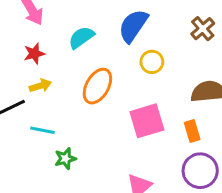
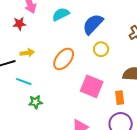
cyan semicircle: (81, 37) -> (61, 14), moved
red star: (34, 54) -> (19, 24), moved
pink square: (147, 121) -> (92, 86), turned 30

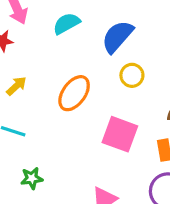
yellow arrow: (27, 53) -> (16, 86), turned -32
green star: (36, 102) -> (32, 178), moved

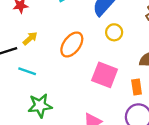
green star: (32, 178) -> (40, 106), size x1.5

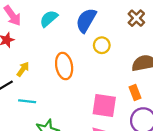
orange ellipse: (72, 44) -> (64, 66), turned -35
pink square: (105, 75) -> (104, 106), moved

